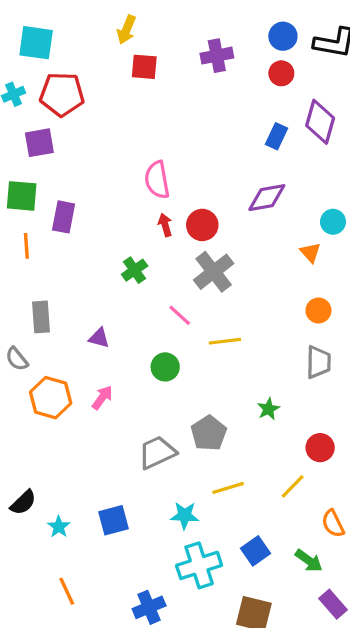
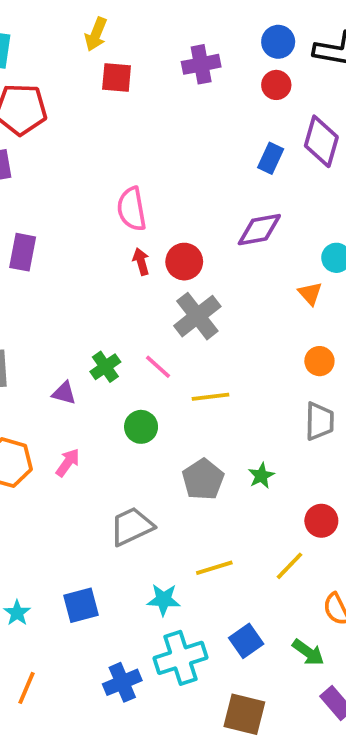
green cross: (135, 270) -> (105, 367), moved
gray pentagon: (209, 433) -> (203, 479), moved
orange line: (67, 591) -> (26, 688), turned 48
blue cross: (149, 607) -> (122, 682), moved

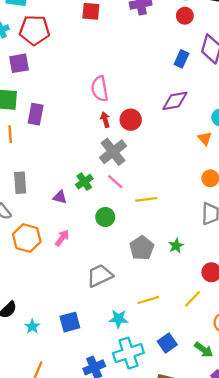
gray cross: (197, 316) -> (113, 152), moved

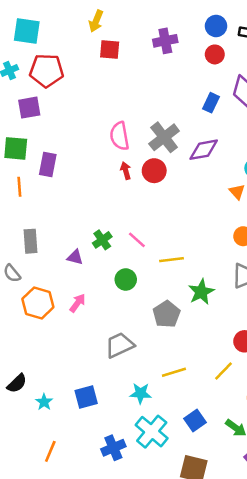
gray cross: (113, 152) -> (164, 137), moved
green star: (176, 246) -> (201, 292), moved, size x1.5
cyan cross: (128, 353) -> (152, 432), turned -32

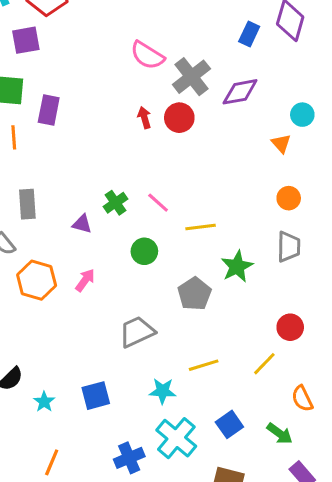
pink semicircle: (120, 136) -> (147, 55), moved, turned -48

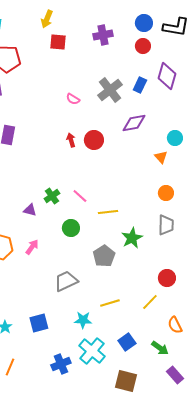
pink semicircle: (147, 55) -> (73, 99), size x0.6
gray cross: (191, 77) -> (110, 90), moved

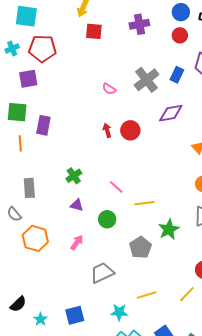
green cross: (52, 196) -> (74, 176), moved
purple triangle: (30, 210) -> (77, 205), moved
pink arrow: (32, 247) -> (77, 242), moved

